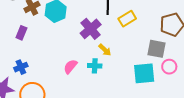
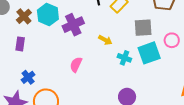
purple cross: (91, 29) -> (73, 25), moved, turned 30
gray square: (157, 49) -> (143, 28), moved
cyan cross: (95, 66) -> (124, 58), moved, turned 32

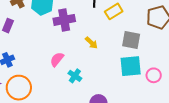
pink circle: (172, 40) -> (154, 75), moved
cyan cross: (124, 58) -> (75, 76), moved

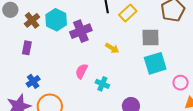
pink circle: (154, 75) -> (181, 83), moved

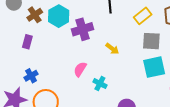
yellow rectangle: (128, 13) -> (143, 16), moved

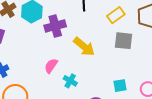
yellow arrow: (112, 49) -> (84, 47), size x1.6
cyan square: (154, 67) -> (120, 86), moved, size x0.6

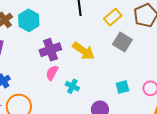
purple cross: (55, 26) -> (50, 50), moved
gray square: (123, 41) -> (122, 42), turned 30

